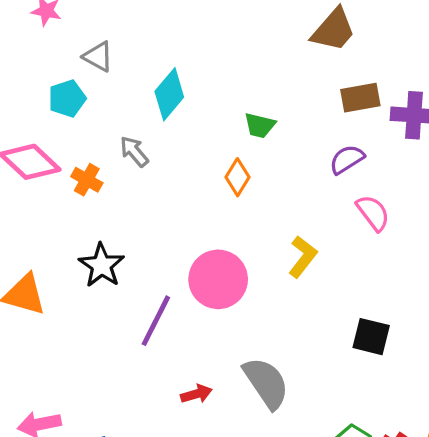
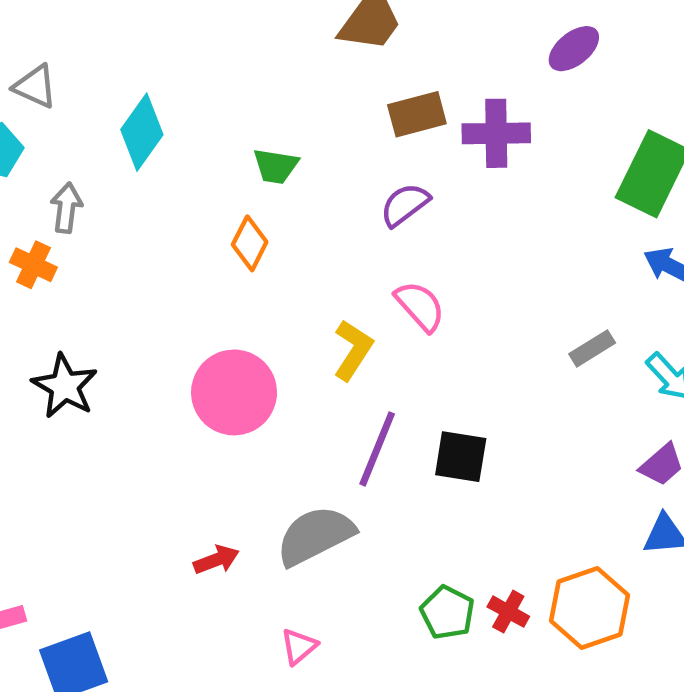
gray arrow: (134, 151) -> (66, 208), moved, turned 52
pink semicircle: (373, 213) -> (420, 306), moved
purple line: (156, 321) -> (377, 449), moved
gray semicircle: (266, 383) -> (315, 536), turned -78

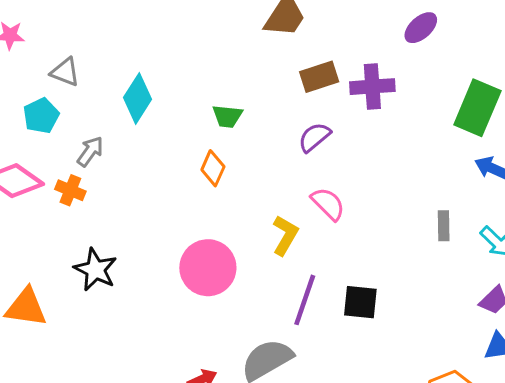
gray arrow: (66, 208) -> (90, 151), turned 32
gray rectangle: (592, 348) -> (444, 226), turned -56

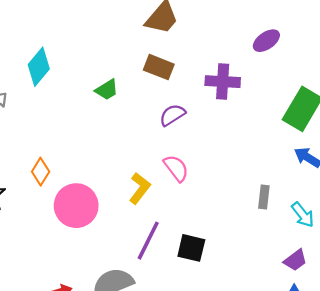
brown rectangle: (319, 77) -> (159, 67), moved, turned 32
green trapezoid: (227, 116) -> (107, 90), turned -45
orange diamond: (213, 168) -> (41, 172), moved

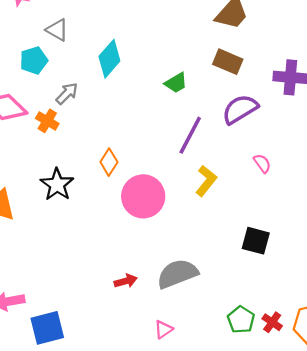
purple semicircle: (172, 115) -> (240, 109), size x1.4
pink semicircle: (176, 168) -> (262, 163), moved, size x0.7
purple line: (148, 241) -> (190, 135), moved

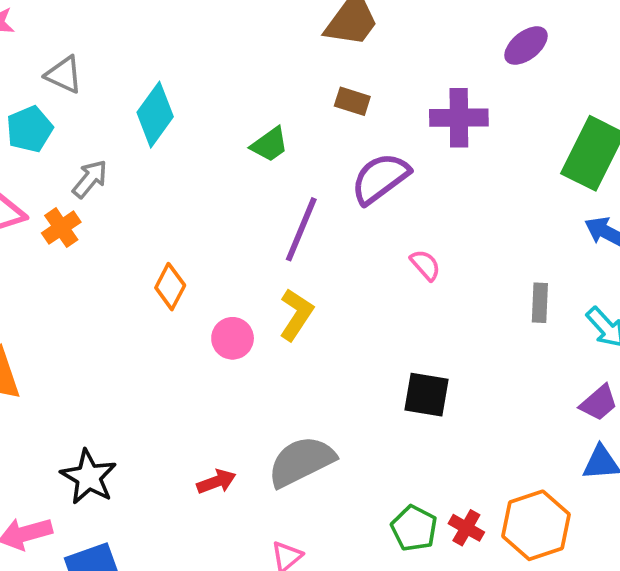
brown rectangle: (228, 62) -> (352, 101), size x0.7
orange cross: (47, 121) -> (61, 228), turned 30
yellow L-shape: (206, 181) -> (296, 315), moved
black star: (57, 184) -> (89, 477), moved
pink circle: (143, 196) -> (233, 338), size x0.6

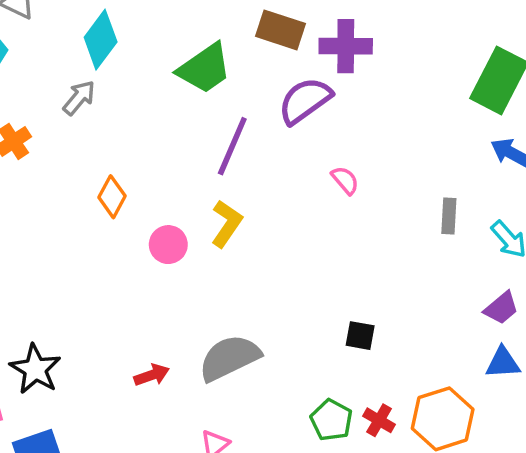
brown rectangle: (352, 101) -> (281, 30), size x1.5
purple cross: (459, 118) -> (346, 46), moved
green trapezoid: (270, 144) -> (204, 68), size x1.6
gray arrow: (90, 179) -> (79, 98), moved
black square: (426, 395) -> (360, 336), moved, size x0.7

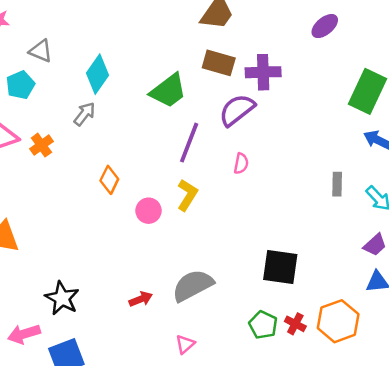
pink semicircle: (345, 180) -> (241, 163), moved, turned 54
black square: (360, 336) -> (280, 267), size x1.8

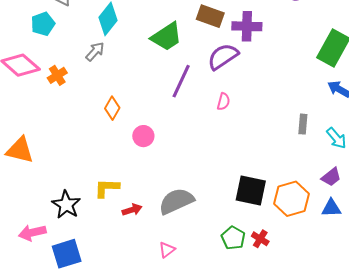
yellow L-shape: (187, 195) -> (107, 188), moved, turned -124
orange hexagon: (338, 321) -> (291, 199), moved

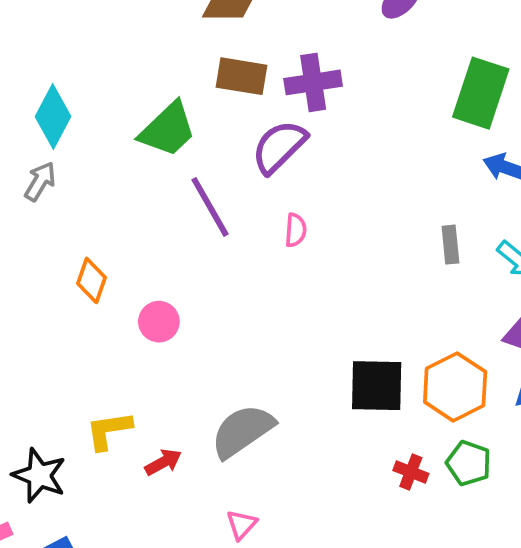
purple line: (181, 81) -> (210, 207), turned -44
green pentagon: (233, 238) -> (469, 463), moved

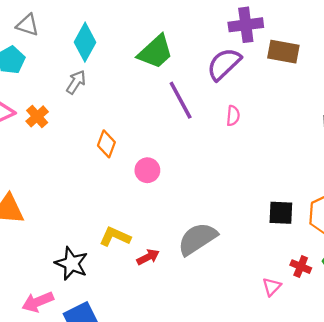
brown rectangle: (242, 76) -> (283, 52), moved
black square: (377, 386) -> (281, 213), size x0.7
yellow L-shape: (109, 430) -> (115, 237), turned 32
pink triangle: (241, 525) -> (272, 287), moved

